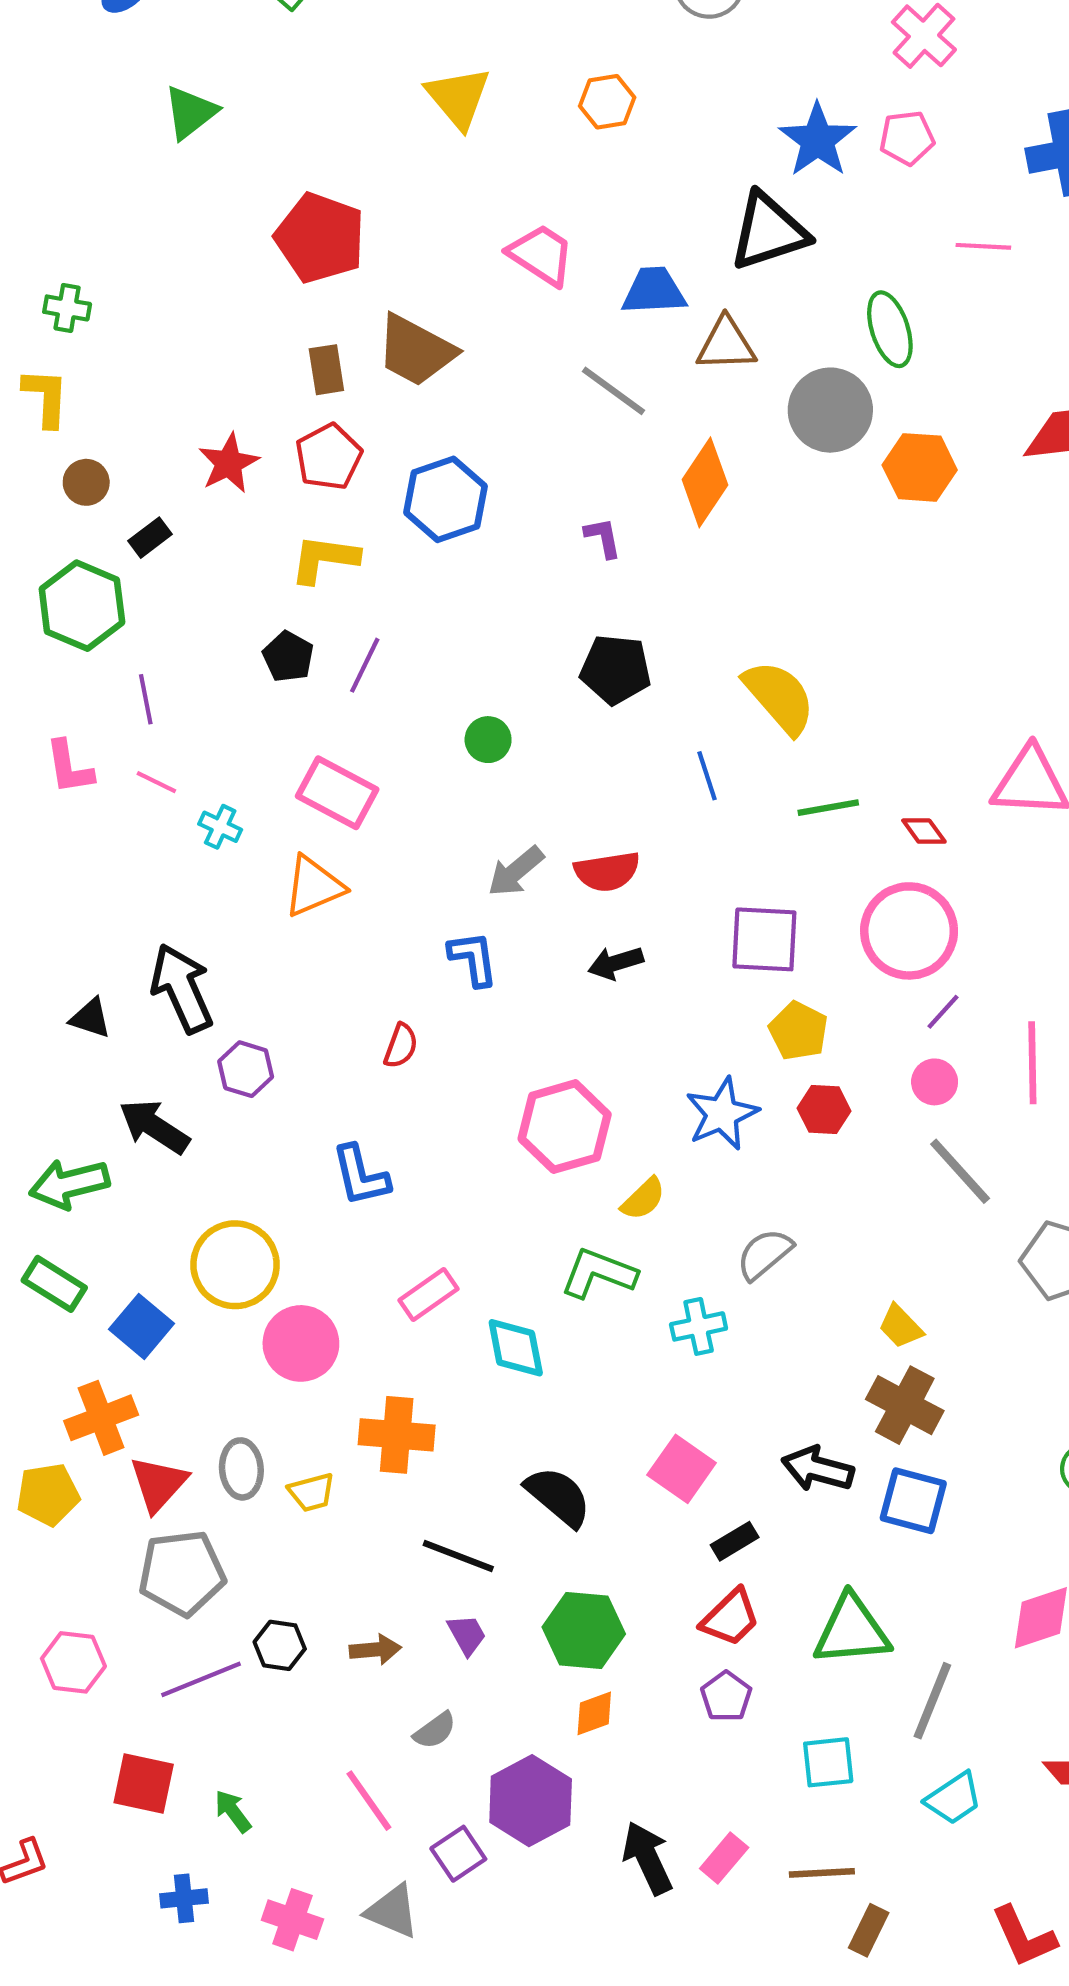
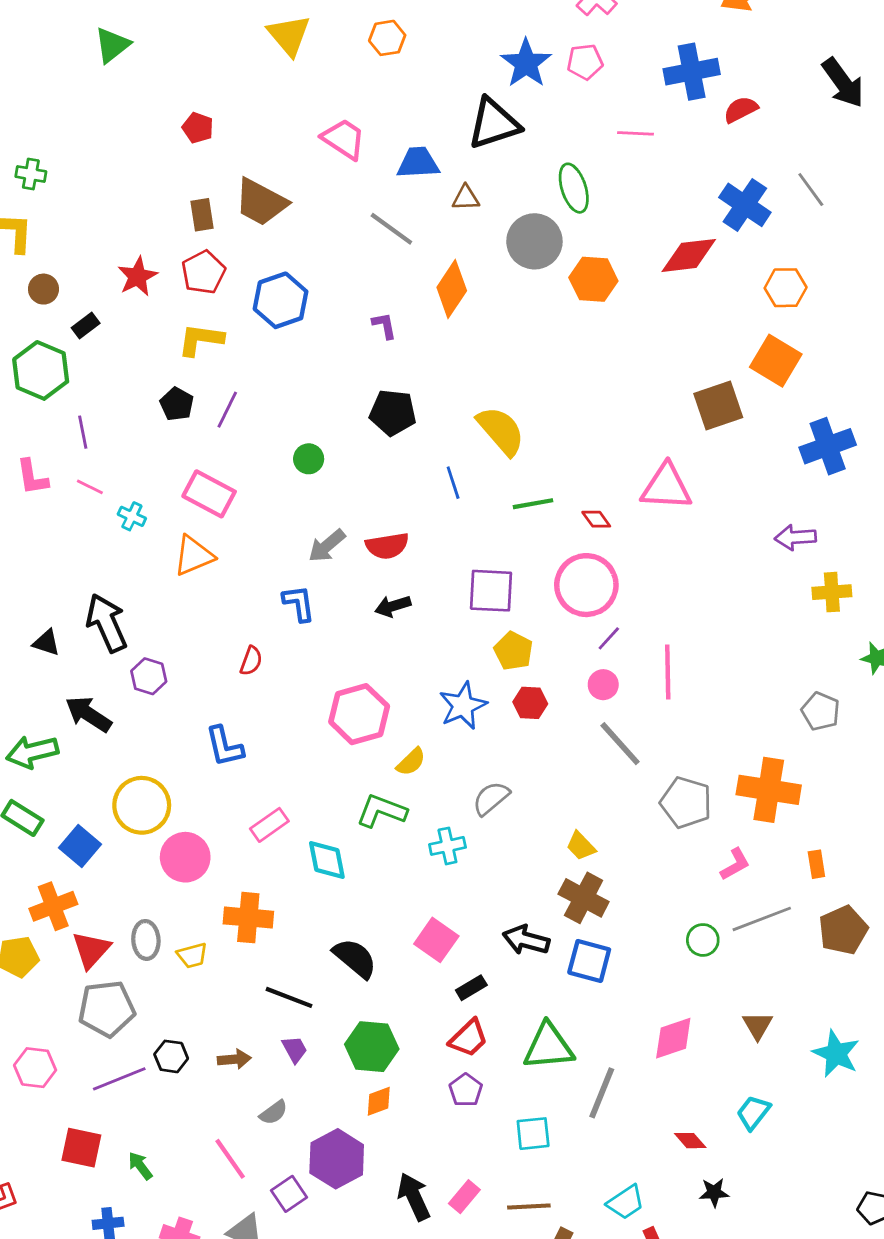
red pentagon: (320, 238) -> (198, 128), size x0.5
brown triangle: (726, 344) -> (466, 198), size x0.7
cyan trapezoid: (954, 1798) -> (626, 1202), moved

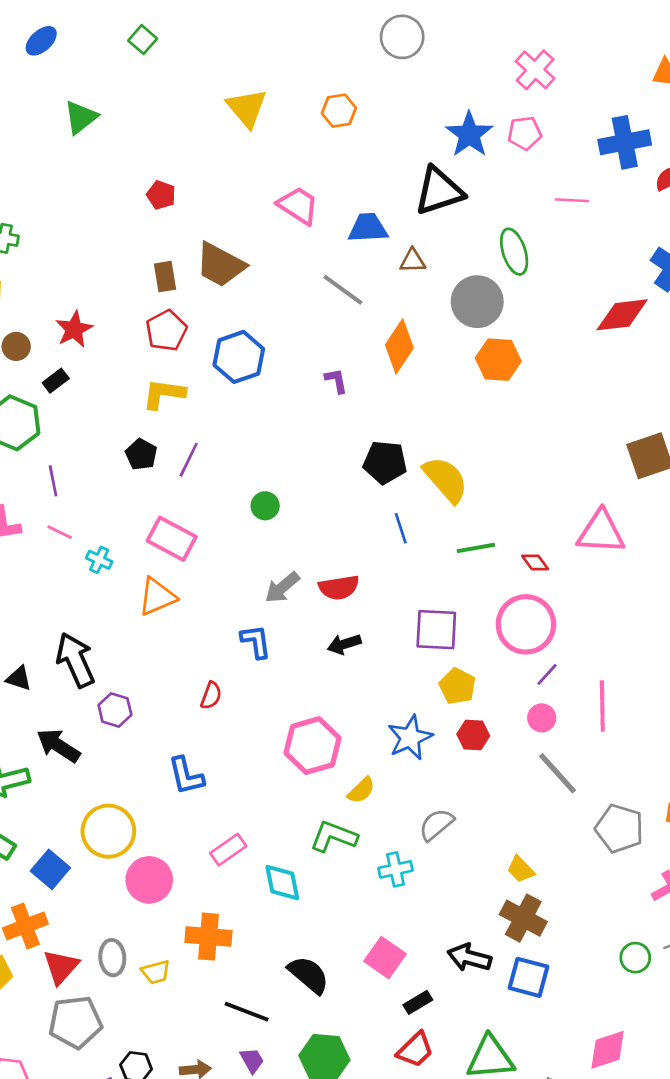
red star: (137, 276) -> (74, 329), moved
orange hexagon: (593, 279) -> (498, 360), moved
black pentagon: (393, 413) -> (385, 462), moved

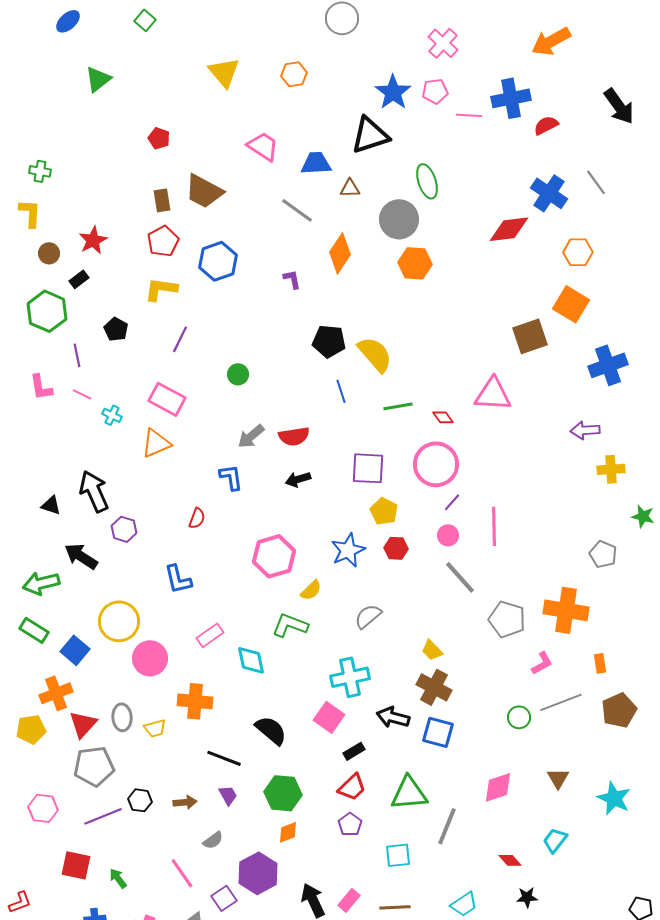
pink line: (572, 200) -> (469, 115), moved
black pentagon: (141, 454) -> (116, 329), moved
cyan cross: (396, 869) -> (350, 677), moved, size x1.5

